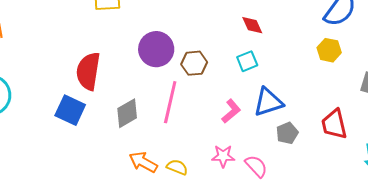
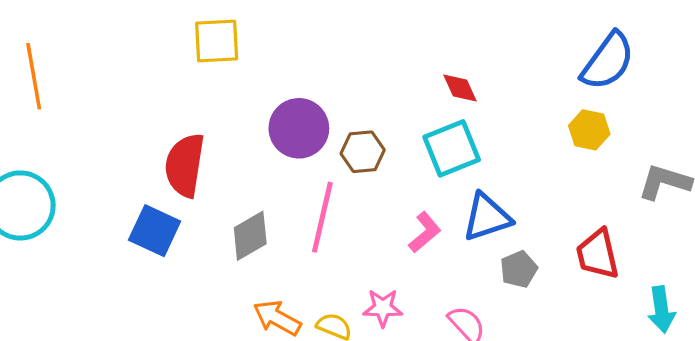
cyan square: (247, 61) -> (452, 148), size x1.6
pink star: (223, 156) -> (383, 308), moved

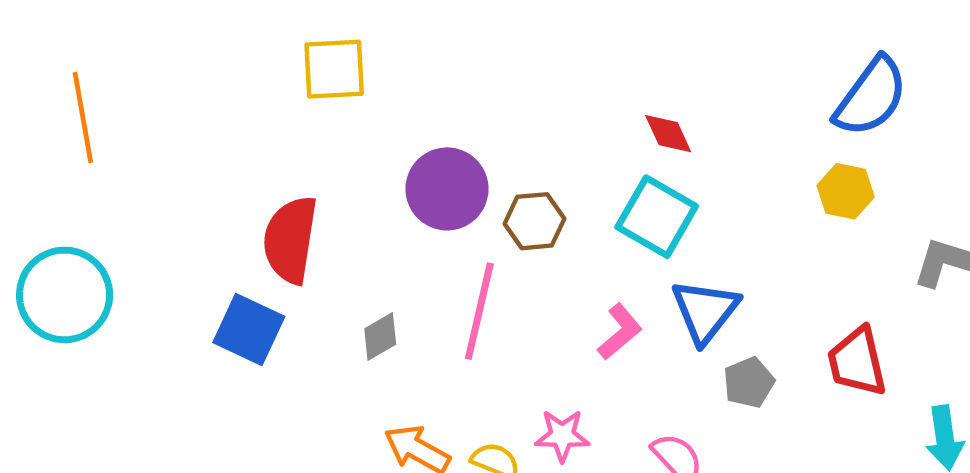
cyan square: (452, 148) -> (657, 217), turned -38
blue triangle: (487, 217) -> (705, 311), turned -34
gray diamond: (250, 236) -> (380, 336), size x0.7

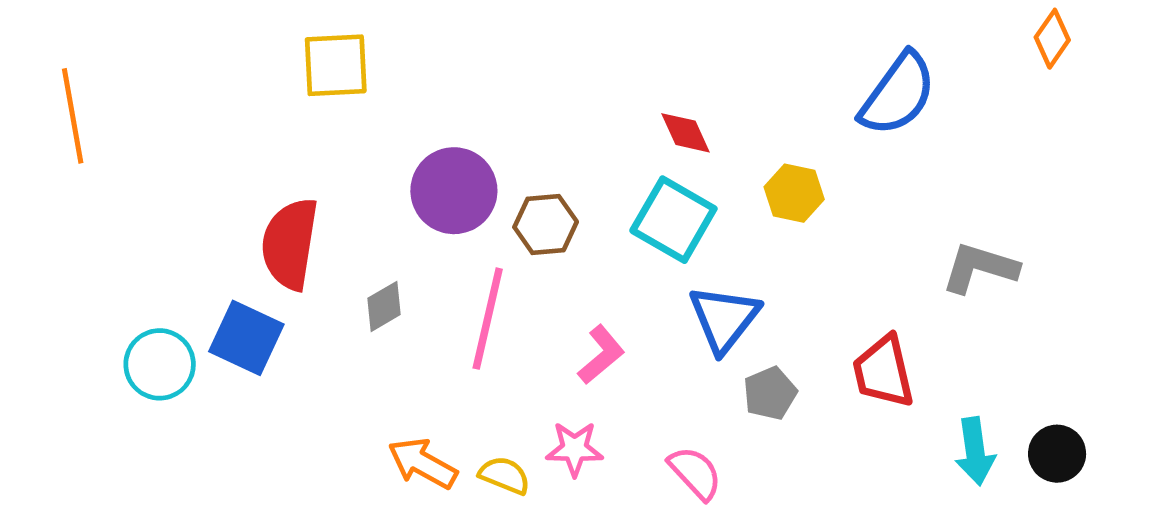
yellow hexagon: (846, 191) -> (794, 193), moved
cyan circle: (65, 295) -> (160, 364), moved, size x0.7
pink L-shape: (620, 332) -> (601, 355), moved
gray diamond: (380, 336) -> (384, 306), moved

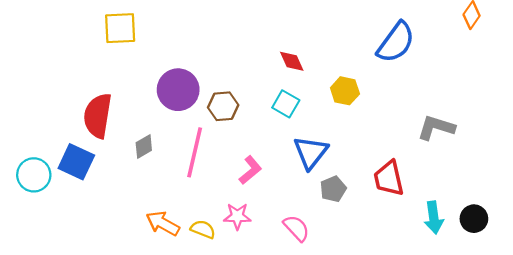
cyan square: (673, 220) -> (286, 104), size x0.7

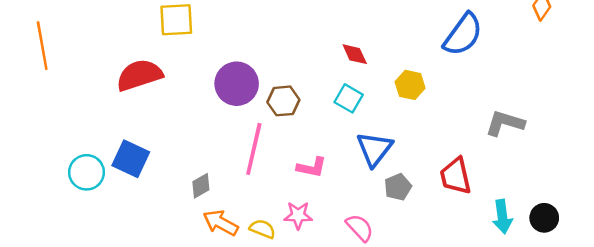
red semicircle: (98, 116) -> (139, 75), moved, turned 63
gray diamond: (144, 146) -> (201, 186), moved
pink L-shape: (250, 170) -> (312, 167), turned 52

